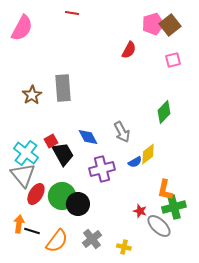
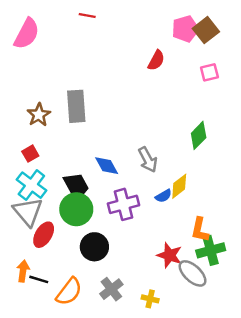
red square: (51, 141) -> (30, 154), moved
green circle: (62, 196) -> (76, 209), moved
red star: (140, 211) -> (170, 255), size x1.5

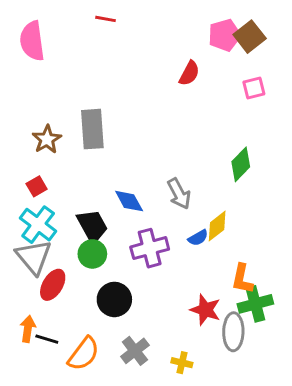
pink semicircle: (27, 34) -> (32, 41), turned 144
green circle: (76, 209) -> (92, 254), size x0.7
gray ellipse: (193, 273) -> (233, 332), turned 48

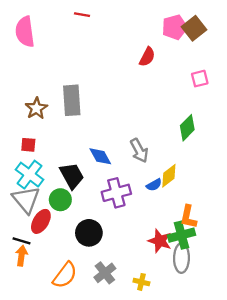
pink square: (254, 88) -> (200, 79), moved
red square: (37, 186) -> (28, 145), turned 35
green circle: (92, 254) -> (60, 200), moved
green cross: (255, 304) -> (181, 235), moved
black line: (47, 339) -> (21, 241), moved

